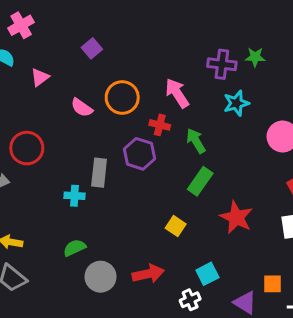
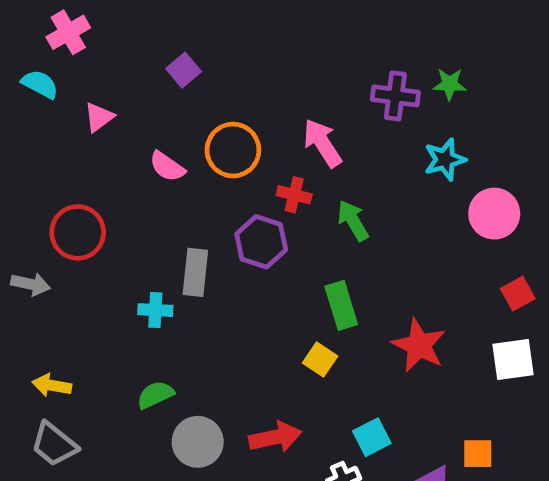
cyan star: (236, 103) -> (445, 159), moved
green rectangle: (200, 181) -> (341, 305), moved, turned -52

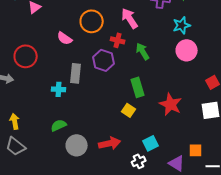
pink semicircle: (167, 167) -> (65, 38), moved
pink circle: (494, 214) -> (187, 50), moved
yellow arrow: (52, 385) -> (15, 121), turned 70

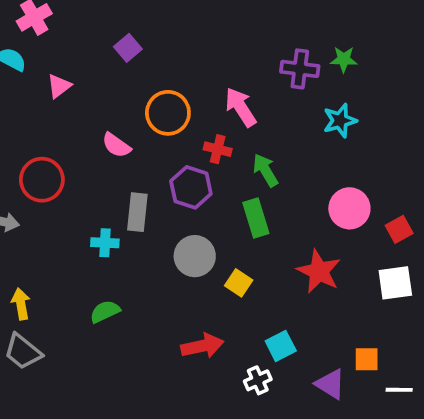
pink circle: (187, 50) -> (349, 208), moved
green rectangle: (138, 87) -> (256, 218), moved
gray circle: (77, 145) -> (195, 256), moved

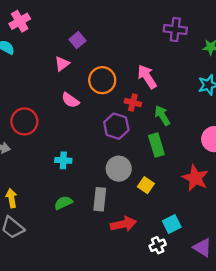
purple cross: (300, 69) -> (175, 29), moved
pink triangle: (59, 86) -> (62, 64), moved
gray rectangle: (137, 212) -> (100, 199), moved

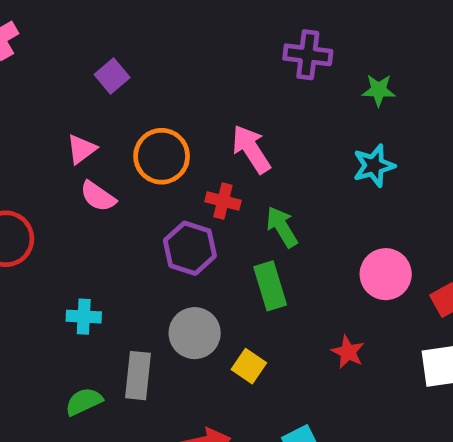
pink triangle: (62, 64) -> (81, 149), moved
red star: (195, 178) -> (348, 352), size x0.6
gray rectangle: (100, 199) -> (138, 376), moved

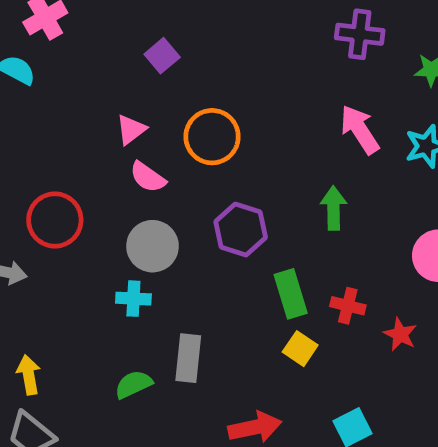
pink arrow: (251, 149) -> (360, 129), moved
red cross: (223, 201) -> (348, 306), moved
green arrow: (282, 227) -> (334, 208), turned 30
green rectangle: (270, 286) -> (291, 294), moved
gray circle: (195, 333) -> (153, 246), moved

